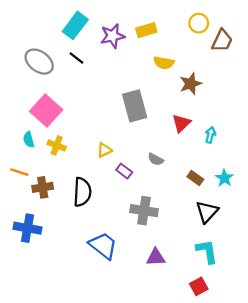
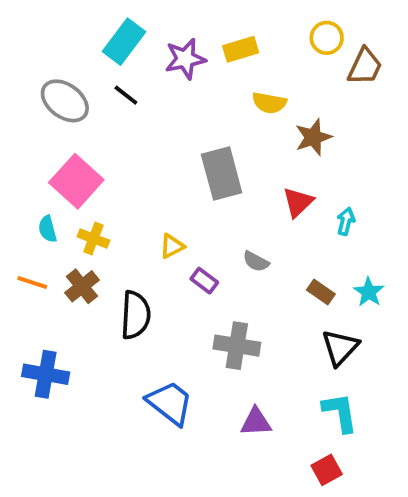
brown cross: (43, 187) -> (82, 286), moved, turned -30

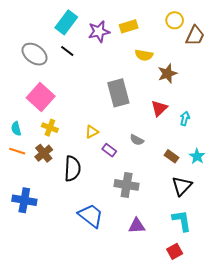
cyan semicircle: (48, 229) -> (16, 129), moved

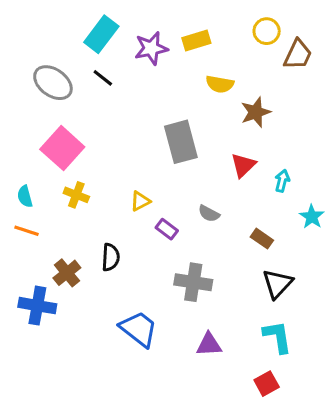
brown cross: (44, 153) -> (67, 273), moved
cyan star: (197, 156) -> (312, 217), moved
black semicircle: (72, 169) -> (111, 257), size x0.7

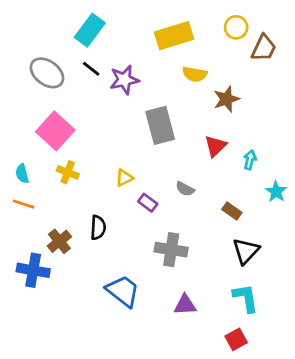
yellow rectangle: (196, 40) -> (174, 36), size x1.5
purple star: (151, 48) -> (124, 80), moved

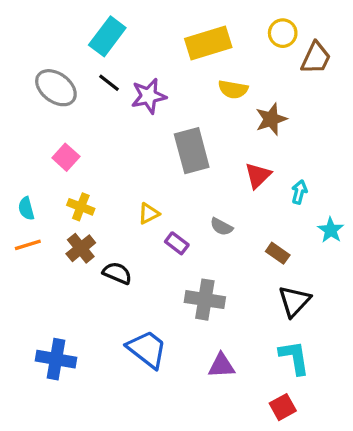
pink square: (55, 131) -> (66, 157), size x0.6
orange line: (23, 204) -> (28, 245), turned -35
black semicircle: (98, 228) -> (117, 273), turned -70
brown cross: (59, 241) -> (81, 248), moved
blue cross: (33, 270) -> (56, 359), moved

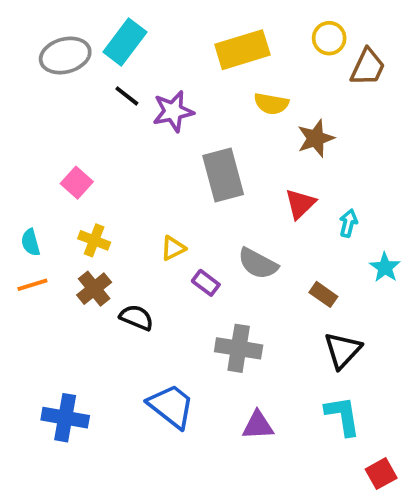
gray ellipse: (56, 88) -> (65, 55), moved, turned -51
gray semicircle: (221, 227) -> (258, 264), size x1.5
red square: (283, 407) -> (381, 474), moved

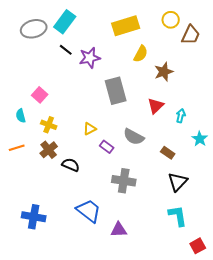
yellow semicircle: (271, 104) -> (141, 54), turned -72
cyan semicircle: (31, 242) -> (21, 116), moved
purple triangle: (258, 425) -> (119, 230), moved

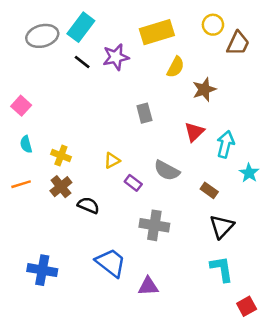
purple star: (90, 58) -> (116, 57), moved
gray rectangle: (116, 91) -> (144, 113), size x0.6
pink square: (40, 95) -> (21, 106), moved
cyan arrow: (181, 116) -> (225, 144), size x1.5

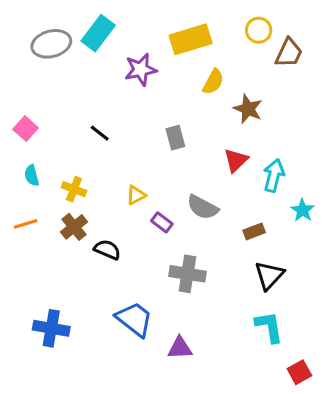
black line: (82, 62) -> (100, 133), moved
brown star: (204, 89) -> (248, 109), turned -30
brown rectangle: (209, 190) -> (254, 231), turned -56

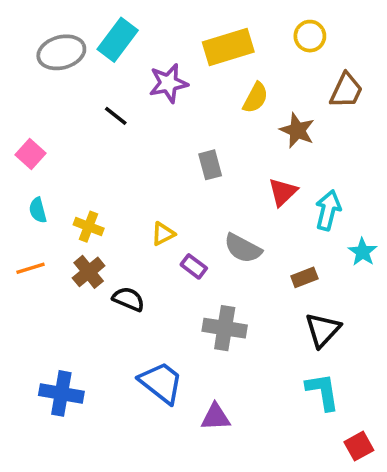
brown trapezoid: (289, 53) -> (346, 90), moved
black line: (100, 133) -> (116, 116), moved

